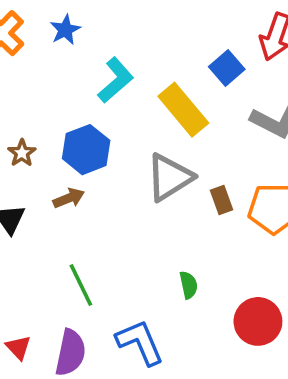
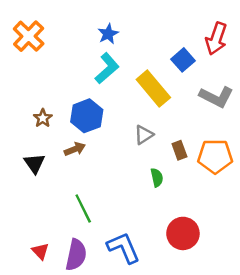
blue star: (65, 30) -> (108, 34), moved
gray triangle: (169, 177) -> (144, 135), size x0.6
green semicircle: (189, 285) -> (157, 178), moved
red circle: (258, 321) -> (183, 233), moved

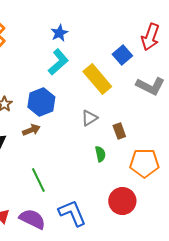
orange pentagon: (215, 156) -> (144, 163), moved
purple semicircle: (76, 255) -> (32, 219), turned -76

